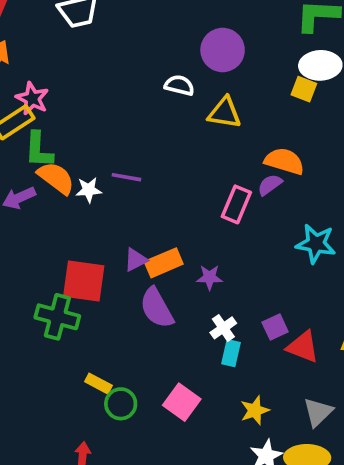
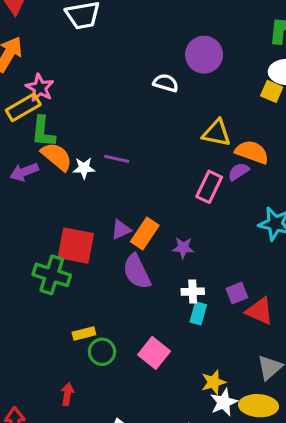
yellow triangle: (224, 113) -> (217, 133), moved
orange rectangle: (164, 263) -> (145, 233), turned -36
white cross: (223, 328) -> (193, 292), turned 30
yellow rectangle: (99, 384) -> (84, 334), turned -45
yellow star: (255, 410) -> (214, 382), moved

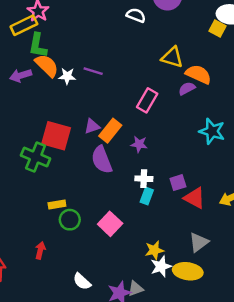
pink rectangle: (209, 187) -> (147, 100), moved

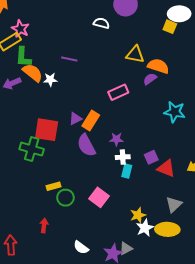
purple line: (93, 71) -> (69, 59), moved
pink rectangle: (147, 100) -> (118, 92), turned 42
purple star: (139, 144) -> (116, 139), moved

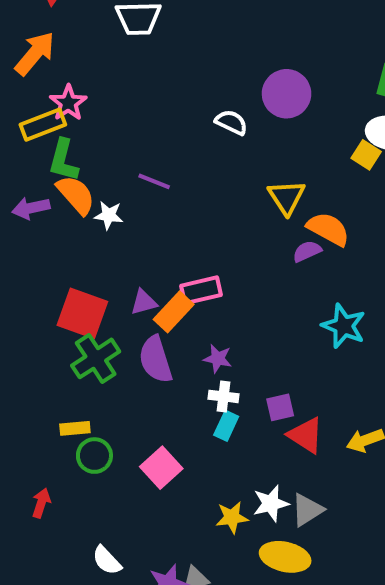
yellow triangle: (135, 54) -> (287, 197), turned 36
pink rectangle: (118, 92) -> (201, 290), moved
green cross: (32, 149) -> (96, 358), moved, turned 30
white star: (145, 228) -> (271, 503), moved

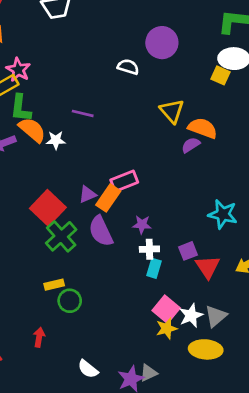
red square: (82, 313) -> (48, 208), turned 32
cyan star: (344, 326) -> (223, 214), moved
red triangle: (306, 435) -> (208, 267), turned 32
pink square: (161, 468) -> (166, 309), moved

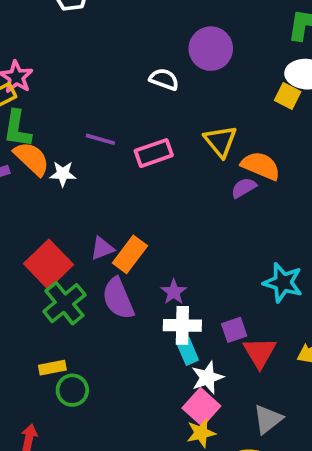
pink rectangle: (124, 181) -> (154, 153), moved
purple star: (142, 225) -> (174, 292), turned 30
white cross: (149, 249) -> (182, 325), size x1.4
cyan rectangle: (154, 268) -> (188, 351), turned -42
white star: (191, 315) -> (207, 378), moved

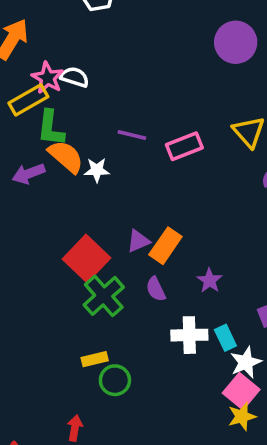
white semicircle: (164, 79) -> (75, 77), moved
purple semicircle: (118, 299) -> (156, 289), size x0.6
white cross: (182, 325) -> (189, 335), moved

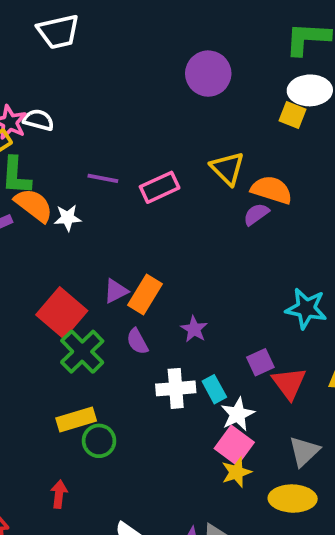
yellow rectangle: (95, 359) -> (76, 420), size x1.4

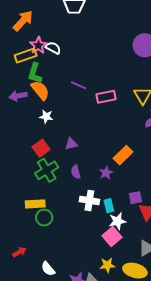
white star: (68, 218) -> (46, 117), moved
orange rectangle: (145, 294) -> (123, 155), moved
red square: (62, 313) -> (41, 148), size x0.7
yellow star: (236, 472) -> (107, 265), moved
red arrow: (59, 494) -> (19, 252), moved, turned 40

